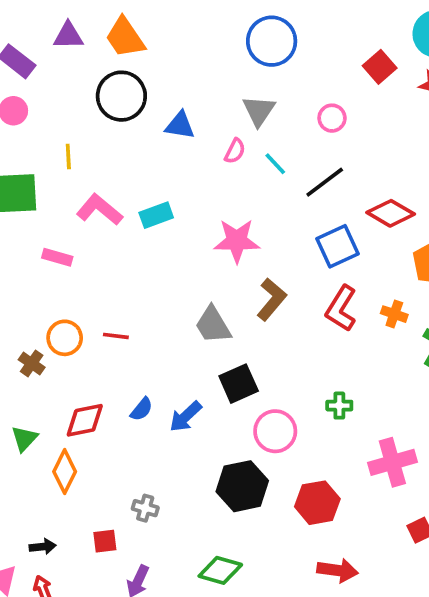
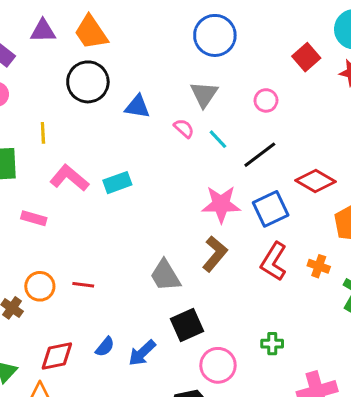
pink semicircle: (235, 151) -> (184, 128), turned -75
pink star: (237, 241) -> (221, 204), moved

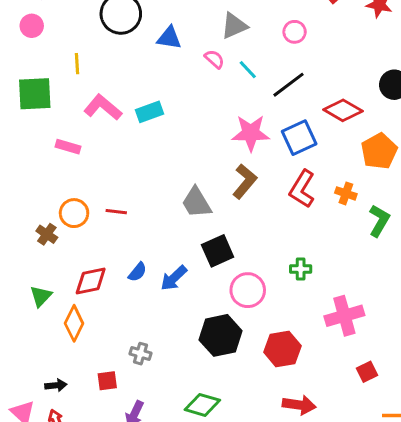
gray triangle: (204, 94) -> (234, 26), turned 32

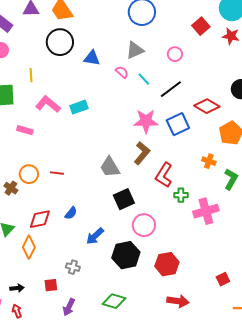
red L-shape: (302, 189) -> (164, 175), moved
green cross: (301, 269) -> (181, 195), moved
blue arrow: (174, 278) -> (95, 236), moved
pink cross: (344, 316) -> (206, 211), moved

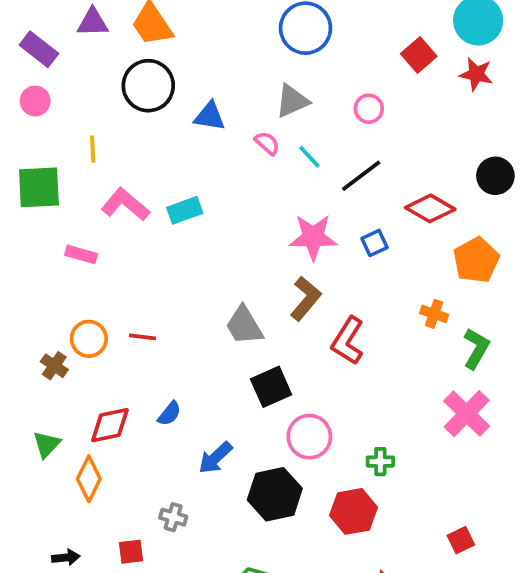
blue square: (178, 124) -> (375, 243), size x0.6
green cross: (181, 195) -> (380, 462), moved
pink cross: (206, 211) -> (467, 414), moved, turned -30

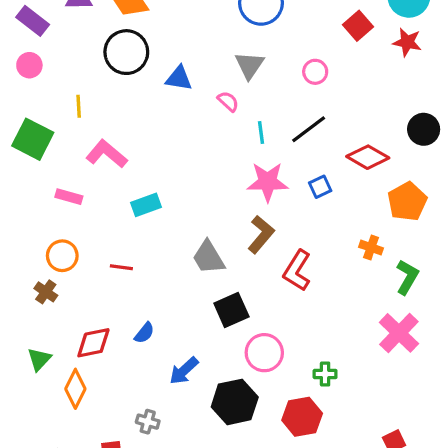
gray triangle: (292, 101) -> (249, 65), turned -32
cyan line: (309, 157) -> (261, 133), moved, turned 35
green square: (39, 187) -> (33, 139), turned 30
cyan rectangle: (185, 210) -> (146, 205), moved
orange circle: (89, 339) -> (62, 256), moved

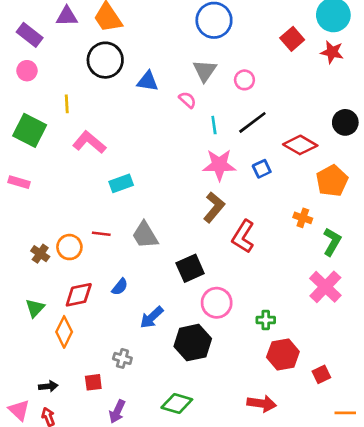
pink circle: (315, 72) -> (244, 80), moved
pink rectangle: (69, 197) -> (19, 182), moved
orange circle: (62, 256) -> (69, 247), moved
gray trapezoid: (208, 257) -> (145, 235), moved
red hexagon: (302, 417) -> (283, 354), moved

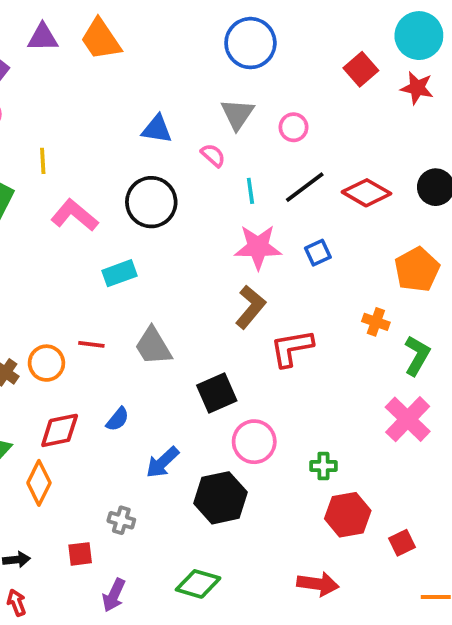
black circle: (105, 60) -> (151, 202), moved
red diamond: (300, 145) -> (366, 193), moved
red L-shape: (243, 236) -> (292, 348), turned 48

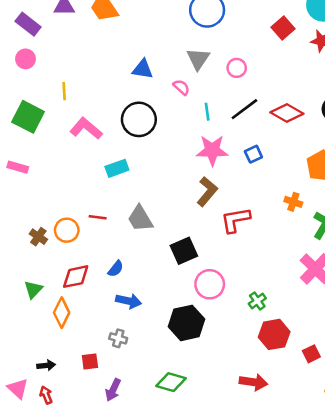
blue arrow: (163, 462) -> (129, 301), moved, turned -125
green cross: (323, 466) -> (257, 301), turned -36

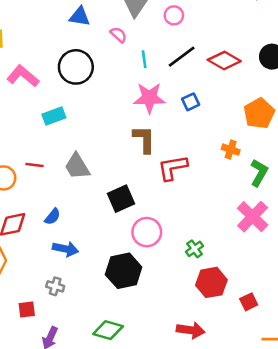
brown L-shape: (207, 192) -> (144, 139), turned -40

